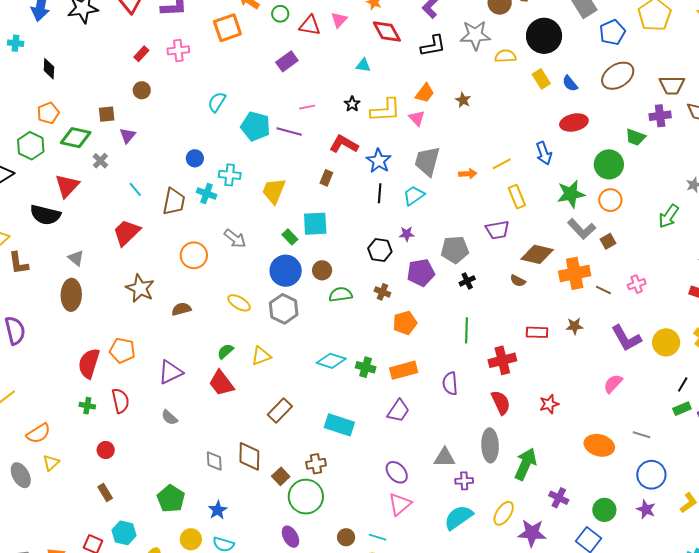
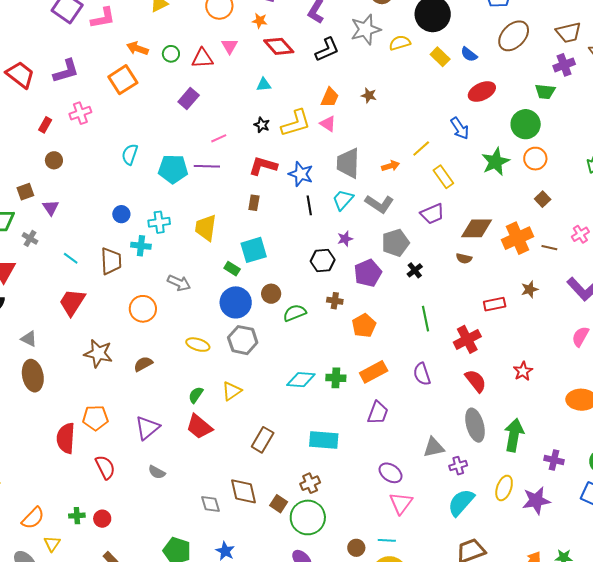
gray L-shape: (582, 229) -> (379, 204), moved
green cross: (87, 406) -> (77, 516), moved

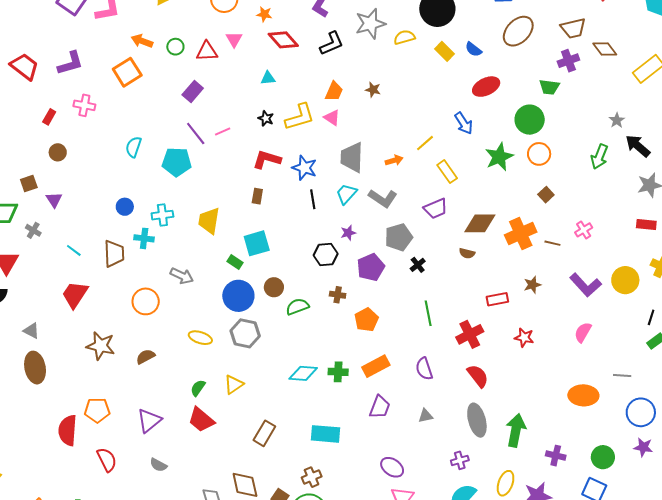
pink cross: (80, 113) -> (84, 105), turned 30
purple line: (207, 166) -> (196, 133), moved, turned 50
red star: (523, 371) -> (524, 337), moved, turned -30
gray triangle: (434, 447) -> (425, 416), moved, size x0.7

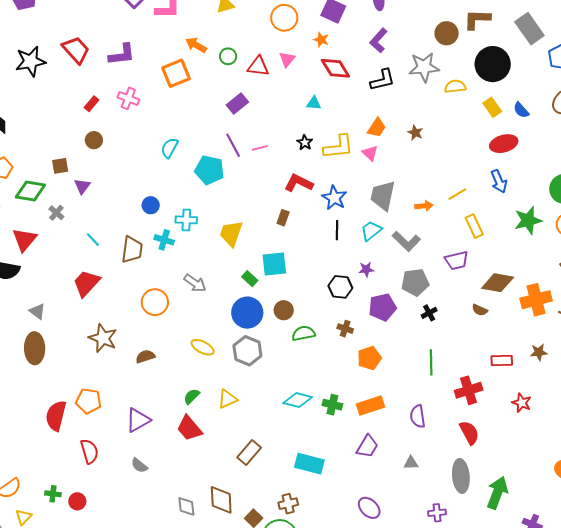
red ellipse: (486, 87) -> (504, 144), moved

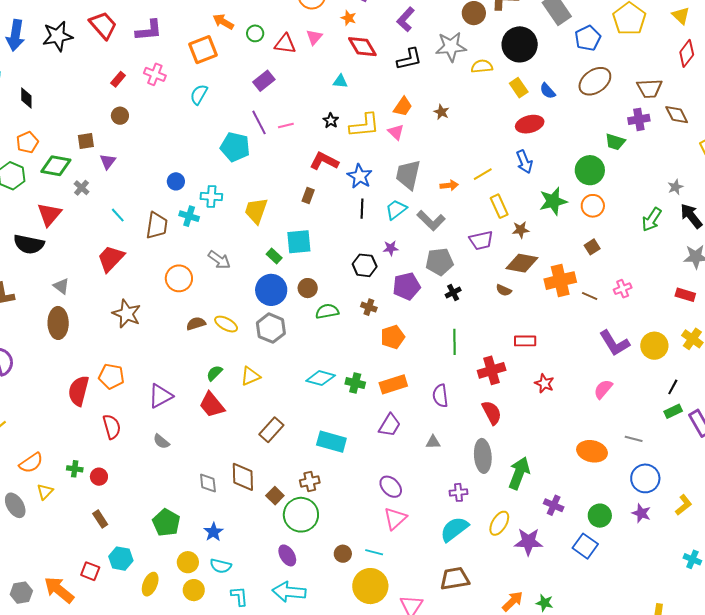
cyan semicircle: (170, 148) -> (199, 94), moved
brown star: (539, 352) -> (521, 230), moved
brown semicircle: (145, 356) -> (196, 324), moved

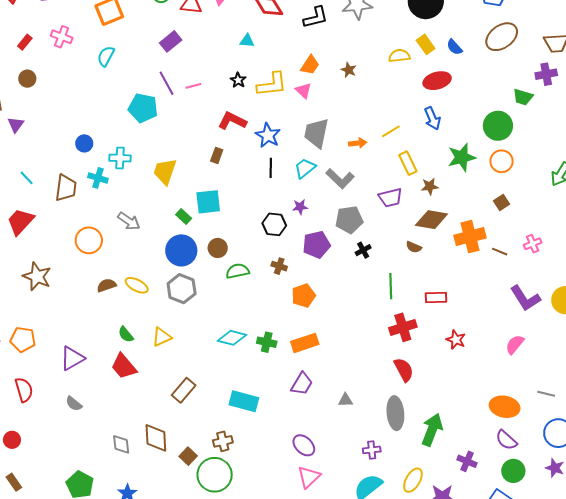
yellow semicircle: (482, 66) -> (399, 56), moved
green line: (455, 342) -> (391, 286), moved
green semicircle: (214, 373) -> (126, 334), turned -84
purple semicircle: (440, 396) -> (506, 440), moved, turned -40

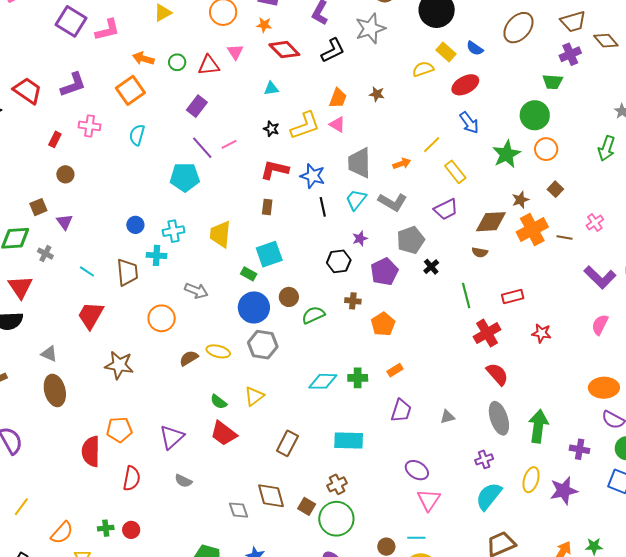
brown star: (430, 186) -> (520, 200), moved
orange rectangle: (305, 343) -> (395, 370), size x0.6
red semicircle: (24, 390) -> (132, 478), turned 40

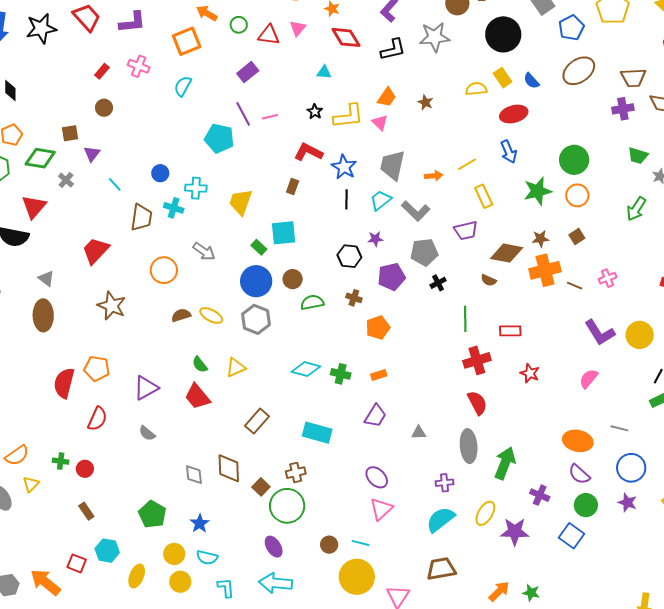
green trapezoid: (553, 82) -> (638, 156), moved
cyan line: (87, 271) -> (115, 184), moved

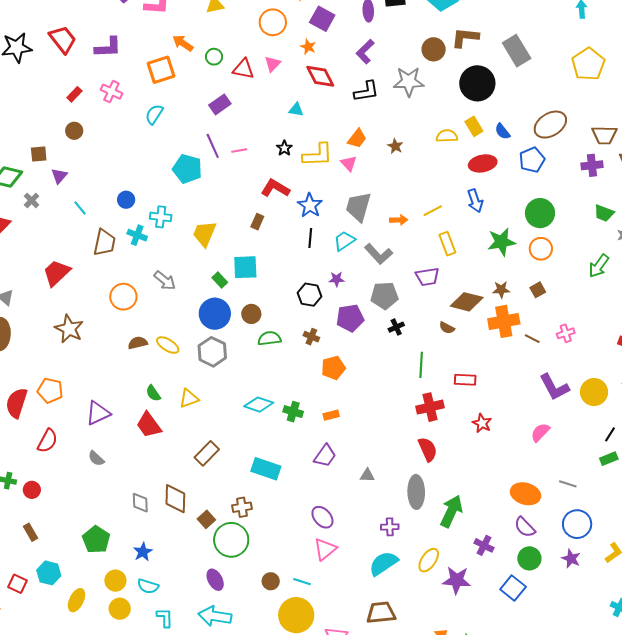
blue pentagon: (571, 28) -> (532, 160), moved

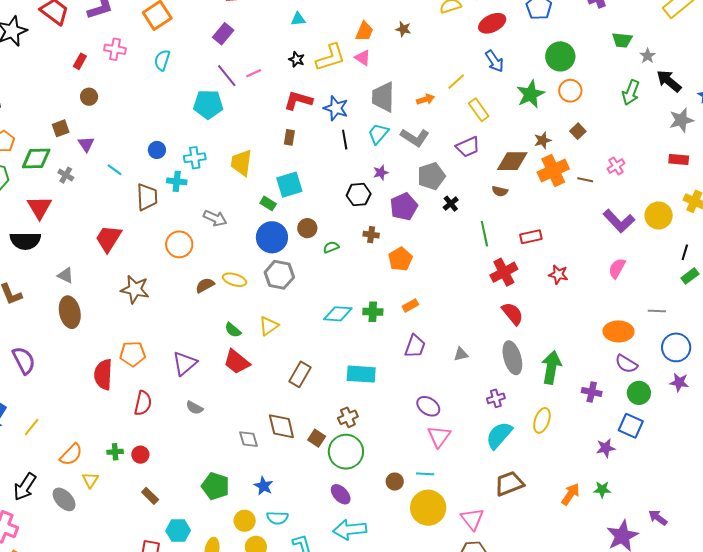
green semicircle: (269, 338) -> (331, 247), size x0.7
purple star: (457, 580) -> (606, 448), moved, size x0.7

